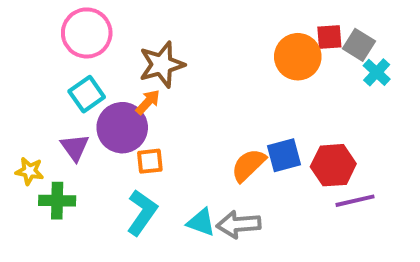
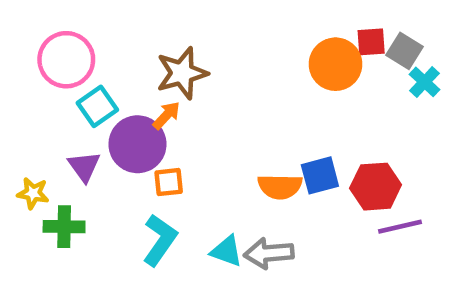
pink circle: (87, 33) -> (66, 60), moved
orange semicircle: (248, 165) -> (280, 187), turned -135

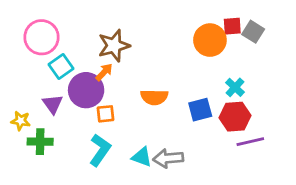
cyan cross: (425, 82) -> (235, 87), moved
orange semicircle: (280, 187) -> (154, 97), moved

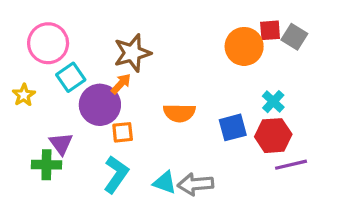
purple triangle: (53, 104) -> (61, 144), moved
yellow star: (21, 121) -> (24, 95), moved, turned 30

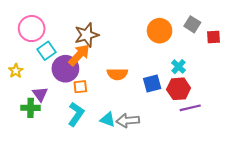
red square: (270, 30) -> (213, 37), moved
orange arrow: (121, 84) -> (79, 55), size x1.6
yellow star: (24, 95) -> (16, 71), moved

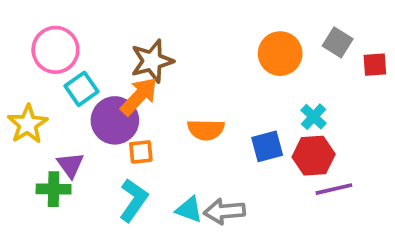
yellow star: (16, 71) -> (28, 124), size x1.5

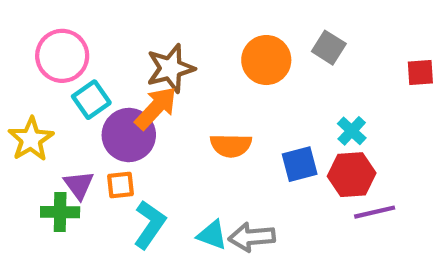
gray square: (338, 42) -> (329, 48), moved
orange circle: (280, 54) -> (266, 60), moved
orange square: (141, 152) -> (120, 185), moved

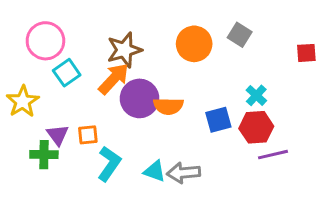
purple circle: (129, 135) -> (140, 98), moved

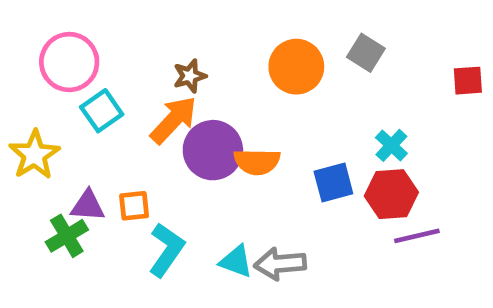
brown star: (124, 50) -> (190, 76), size x0.6
purple triangle: (58, 135) -> (88, 206), turned -50
green cross: (44, 155) -> (67, 236), turned -32

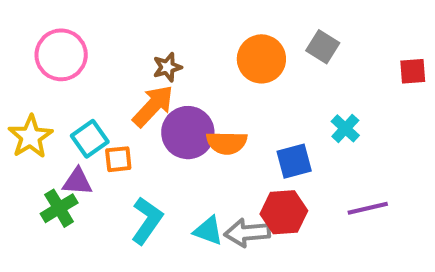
cyan square: (102, 111) -> (90, 139), moved
red hexagon: (391, 194) -> (284, 212), moved
orange square: (134, 206) -> (118, 159), moved

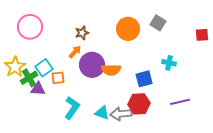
orange arrow: (153, 106) -> (75, 52), size x0.6
cyan cross: (345, 128) -> (169, 63), turned -32
green cross: (59, 208) -> (29, 78), moved

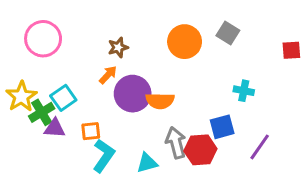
orange square: (58, 78) -> (91, 131), moved
blue square: (144, 79) -> (222, 127), moved
purple line: (180, 102) -> (260, 147), turned -42
cyan triangle: (102, 113) -> (147, 163), turned -35
gray arrow: (121, 114) -> (176, 143), moved, turned 80

